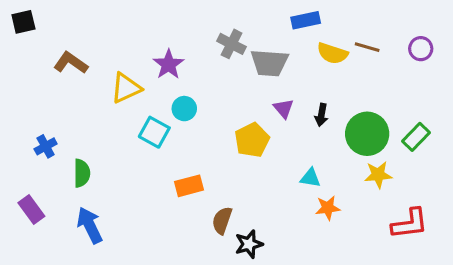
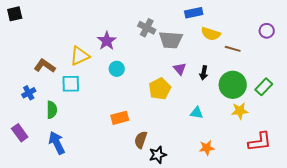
brown line: (367, 47) -> (233, 49), moved
brown L-shape: (71, 63) -> (45, 66), moved
cyan square: (154, 132) -> (71, 84), moved, turned -30
orange star: (328, 208) -> (207, 148), moved

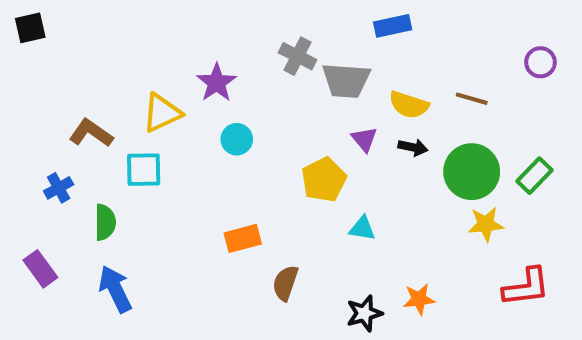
yellow semicircle: (211, 34) -> (409, 105), moved
black arrow: (204, 73) -> (413, 147), turned -88
cyan triangle: (197, 113) -> (362, 228), moved
black star: (158, 155) -> (364, 313), moved

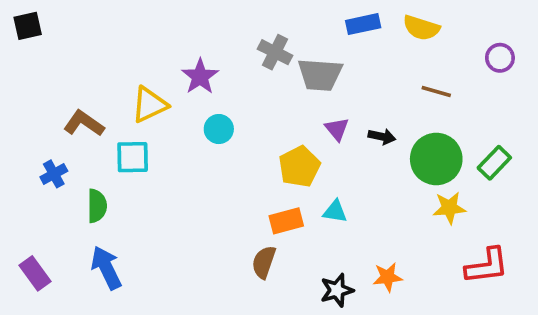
yellow semicircle: (409, 105) -> (421, 28), moved
orange rectangle: (243, 238) -> (286, 221), moved
purple rectangle: (40, 269) -> (35, 273), moved

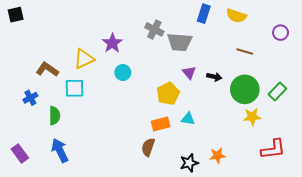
blue rectangle: (363, 24) -> (204, 14), turned -60

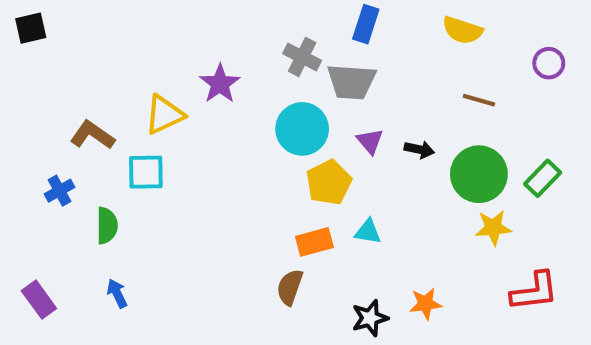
blue rectangle: (204, 14) -> (366, 24), moved
cyan circle: (123, 73) -> (302, 129), moved, size x1.6
blue arrow: (60, 150) -> (117, 293), size x0.6

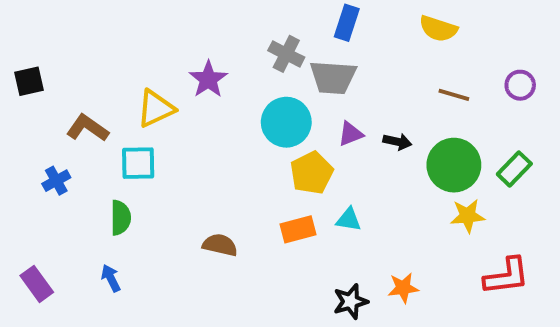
black square: (31, 28) -> (29, 81), moved
purple circle: (549, 63) -> (520, 85), moved
purple triangle: (370, 141) -> (351, 134), turned 48
green semicircle: (107, 226) -> (121, 218), moved
brown semicircle: (290, 287) -> (220, 245), moved, turned 84

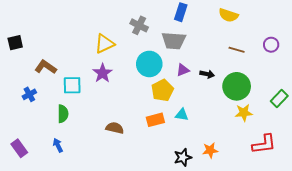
gray cross: (286, 54) -> (139, 25), moved
purple star: (208, 79) -> (103, 73), moved
yellow triangle: (156, 109) -> (105, 44), moved
green rectangle: (514, 169) -> (279, 98), moved

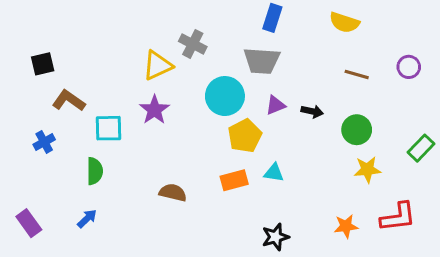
gray cross: (139, 25) -> (193, 44), moved
black square: (15, 43) -> (43, 64), moved
green circle: (237, 86) -> (357, 130), size x0.7
blue arrow: (58, 145) -> (87, 219), turned 72
orange star: (210, 150) -> (346, 226), moved

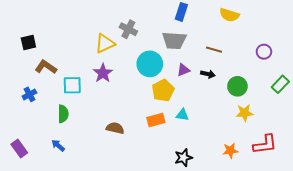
purple circle: (409, 67) -> (264, 52), moved
brown line: (357, 75) -> (214, 50), moved
green rectangle: (421, 148) -> (280, 84), moved
blue arrow: (87, 219) -> (58, 145), turned -96

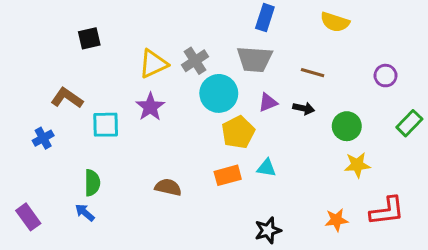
gray cross: (128, 29) -> (195, 61), moved, turned 30
black square: (28, 42) -> (89, 38), moved
green semicircle: (63, 114) -> (92, 183), moved

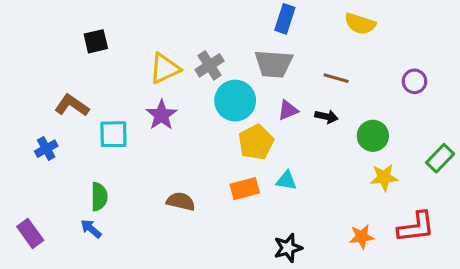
green rectangle: (409, 123) -> (440, 158), moved

